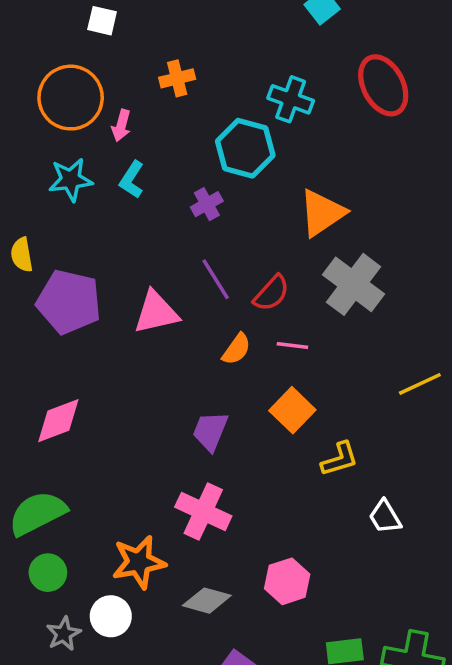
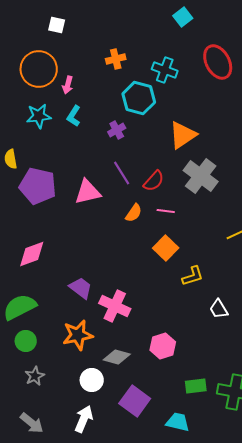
orange cross: (177, 78) -> (116, 59), moved
purple trapezoid: (210, 431) -> (81, 288), moved, turned 105
white circle: (111, 616) -> (92, 380), moved

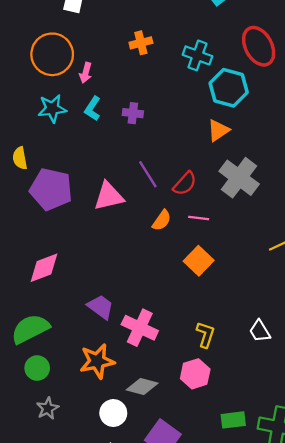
cyan hexagon: (139, 98) -> (229, 88), moved
purple cross: (117, 130) -> (133, 113), moved, turned 36
orange triangle: (183, 135) -> (218, 130), size x0.7
yellow L-shape: (193, 276) -> (206, 335), moved, turned -55

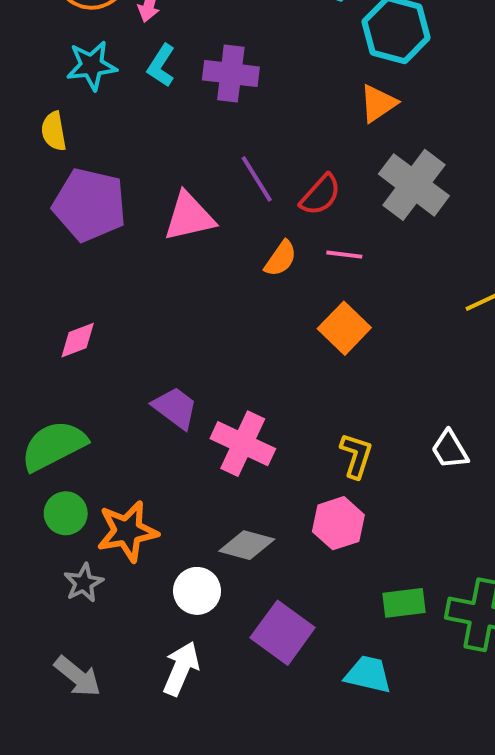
purple cross: (133, 113) -> (231, 73), size x1.5
yellow semicircle: (20, 158) -> (54, 131), moved
pink diamond: (44, 268) -> (78, 340), size x0.7
orange star: (97, 361) -> (127, 531), moved

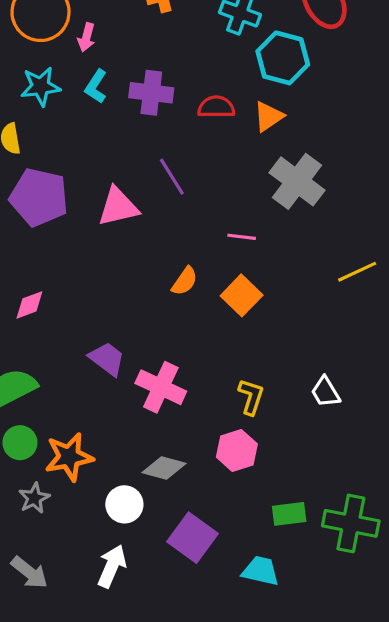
red semicircle: (320, 195) -> (216, 107), moved, turned -132
orange semicircle: (281, 259) -> (185, 281), moved

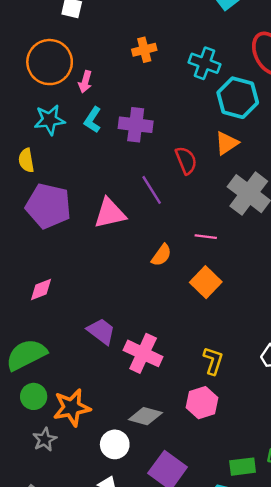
red semicircle: (216, 107) -> (186, 160), moved, turned 68
orange semicircle: (185, 281) -> (161, 255), moved
green rectangle: (289, 514) -> (243, 467), moved

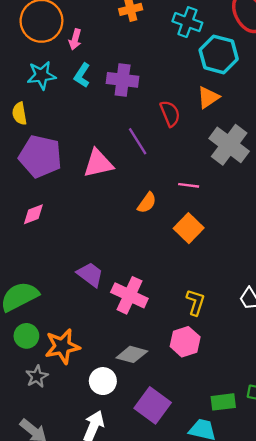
pink diamond: (41, 289) -> (33, 214), moved

